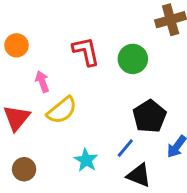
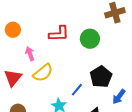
red L-shape: (86, 51) -> (59, 34), turned 100
blue line: (125, 148) -> (77, 90), moved

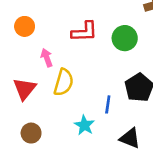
yellow semicircle: (43, 73) -> (64, 82), turned -35
blue line: (77, 90) -> (108, 104), turned -32

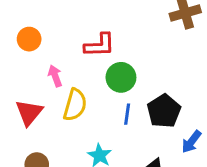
green circle: (125, 38) -> (121, 77), moved
blue line: (108, 104) -> (127, 114), moved

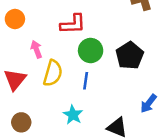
black pentagon: (164, 111) -> (130, 56), moved
blue line: (127, 114) -> (86, 81), moved

